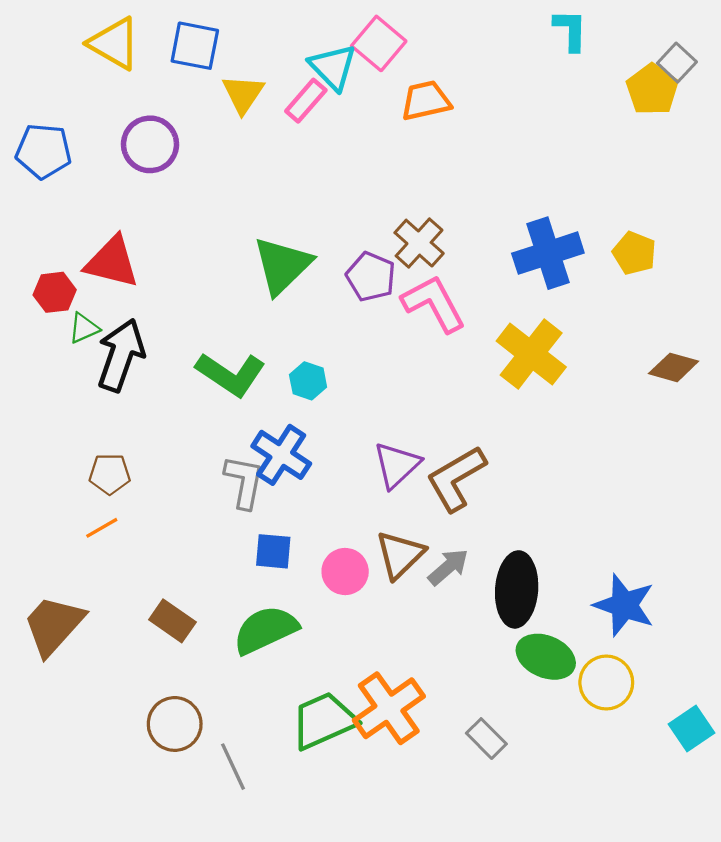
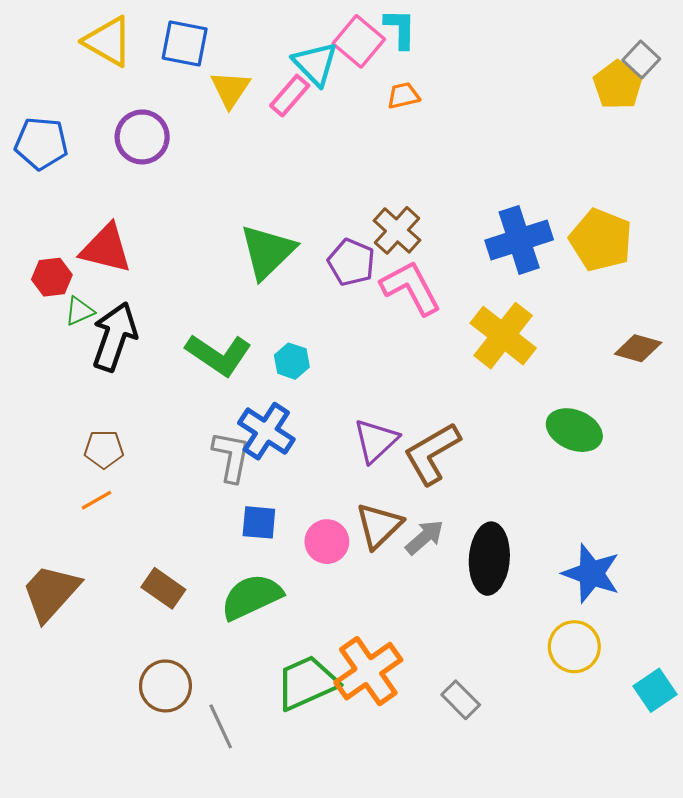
cyan L-shape: (570, 30) -> (400, 29), moved
orange trapezoid: (426, 101) -> (403, 96), size x0.7
yellow pentagon: (634, 253) -> (601, 240), size x1.5
green ellipse: (546, 657) -> (574, 430), moved

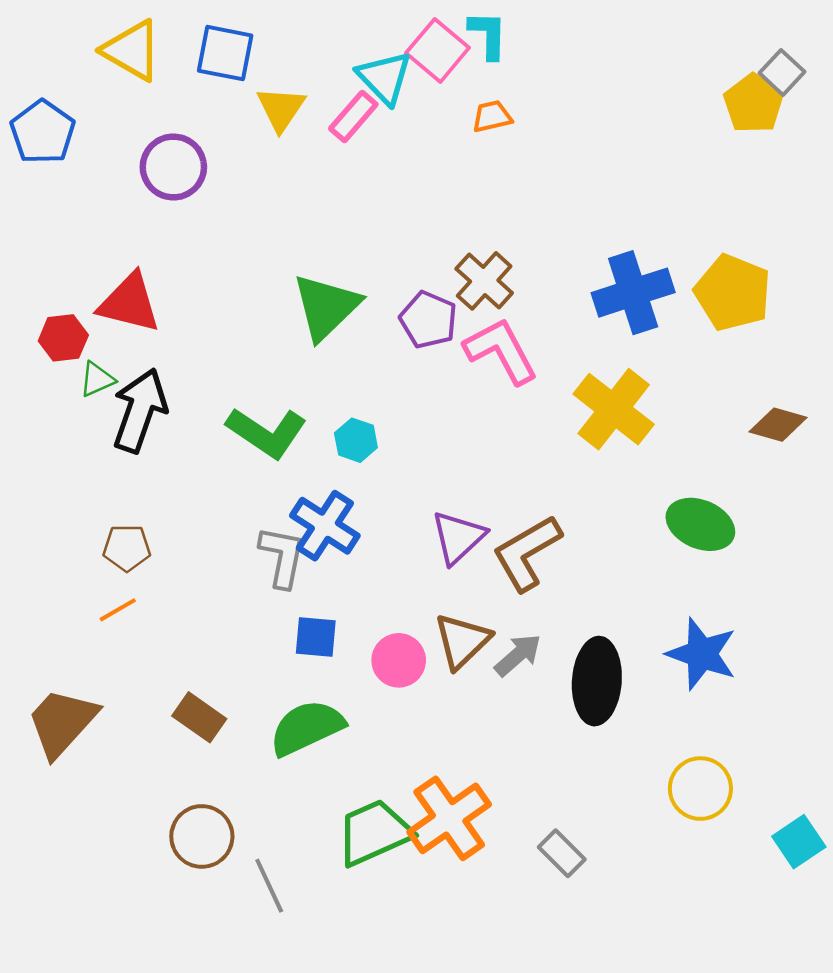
blue pentagon: (41, 143) -> (43, 132), moved, turned 30
blue star: (591, 573) -> (702, 654), moved

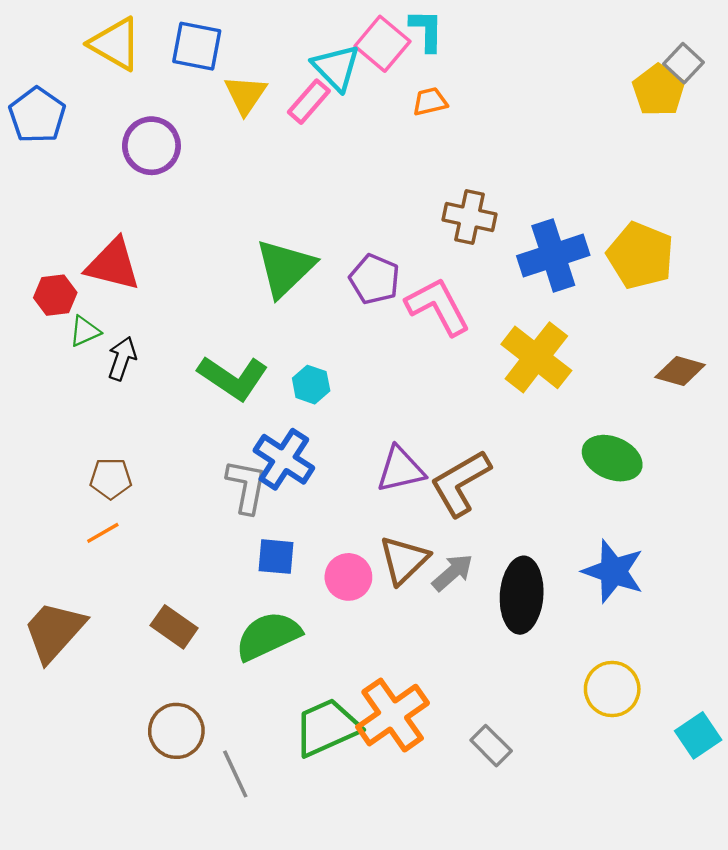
brown cross: (484, 281) -> (470, 217), moved, turned -30
black arrow: (140, 410) -> (122, 359), size x0.6
purple triangle: (458, 537) -> (400, 469), turned 30

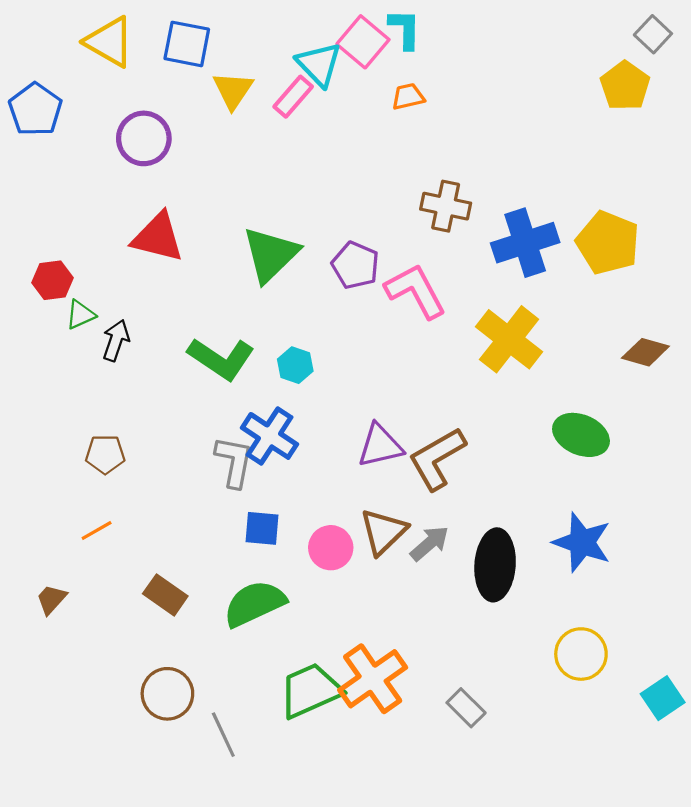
gray square: (683, 63) -> (653, 34), moved
red triangle: (113, 265) -> (158, 237), moved
orange line: (103, 533) -> (97, 531), moved
brown trapezoid: (54, 631) -> (51, 599), size x0.5

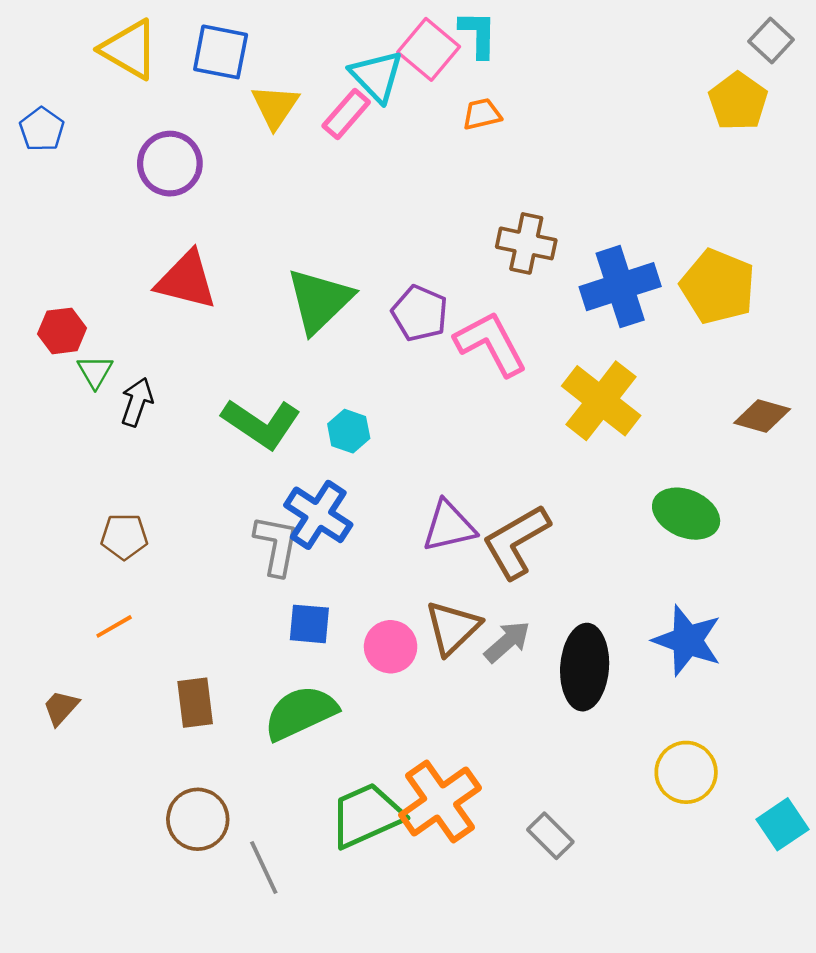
blue pentagon: (35, 109) -> (42, 129), size x0.7
green triangle: (80, 315) -> (95, 372), turned -36
brown rectangle: (165, 595) -> (195, 703), turned 48

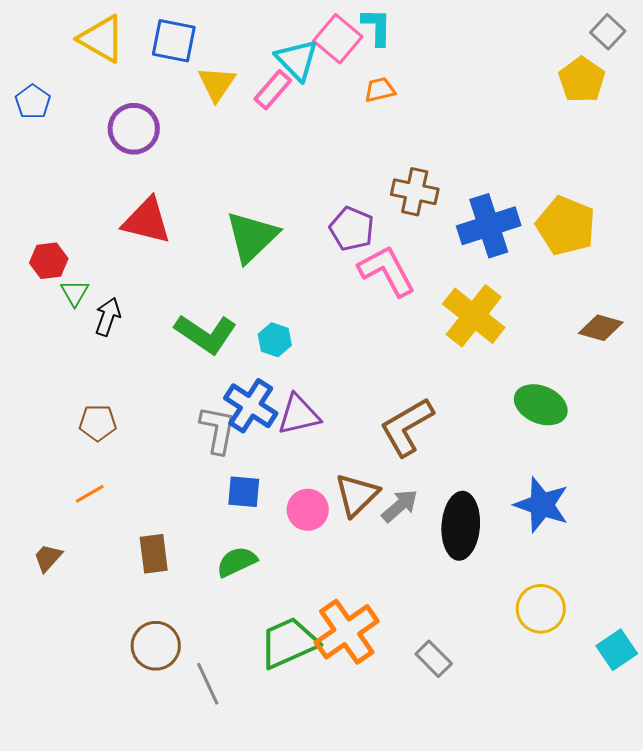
purple pentagon: (420, 313) -> (352, 229), moved
purple triangle: (449, 526) -> (299, 415), moved
green semicircle: (300, 713) -> (237, 562), size x0.7

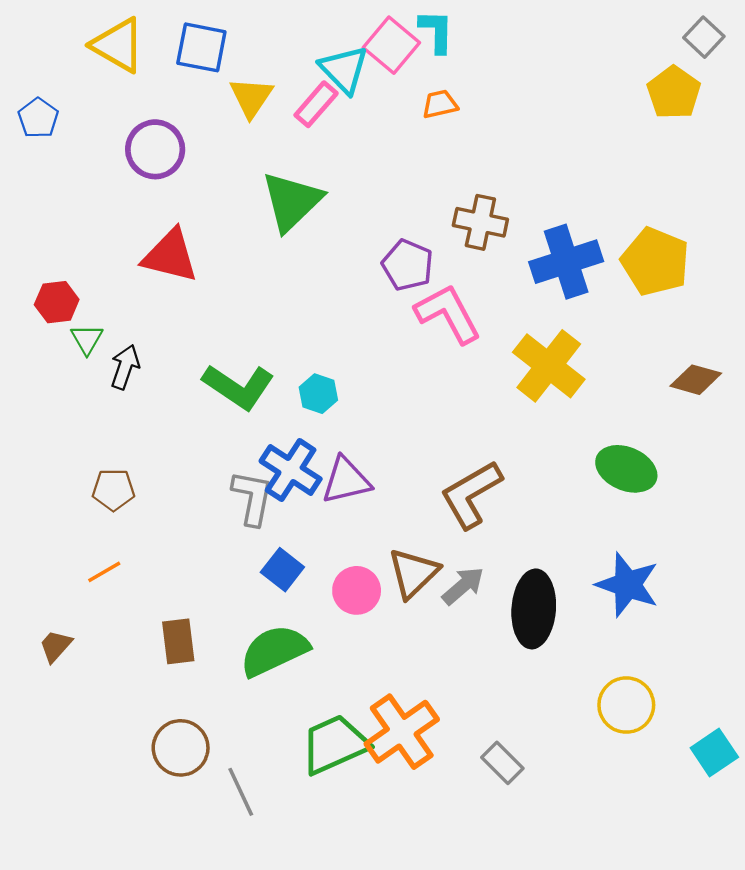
green triangle: (252, 237) -> (292, 201), moved
blue square: (244, 492) -> (282, 570), turned 33
green semicircle: (237, 562) -> (274, 651), size x1.5

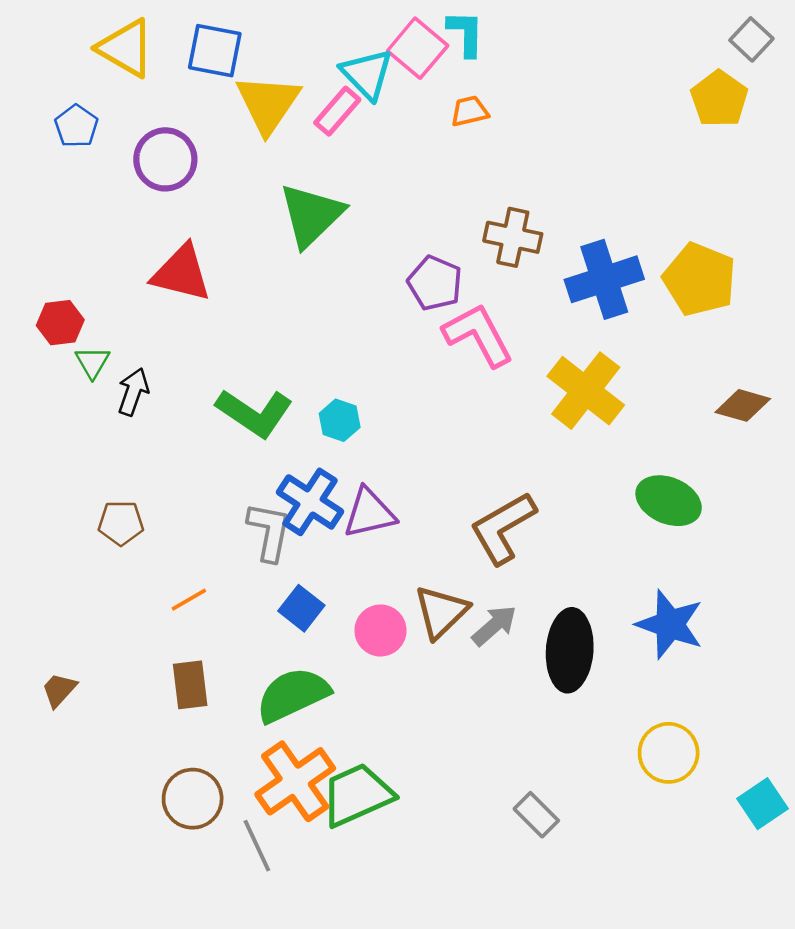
yellow triangle: (251, 97) -> (268, 104), size x1.4
blue pentagon: (38, 118) -> (76, 126), moved
orange line: (104, 572) -> (189, 600), moved
orange cross: (402, 732) -> (295, 781), moved

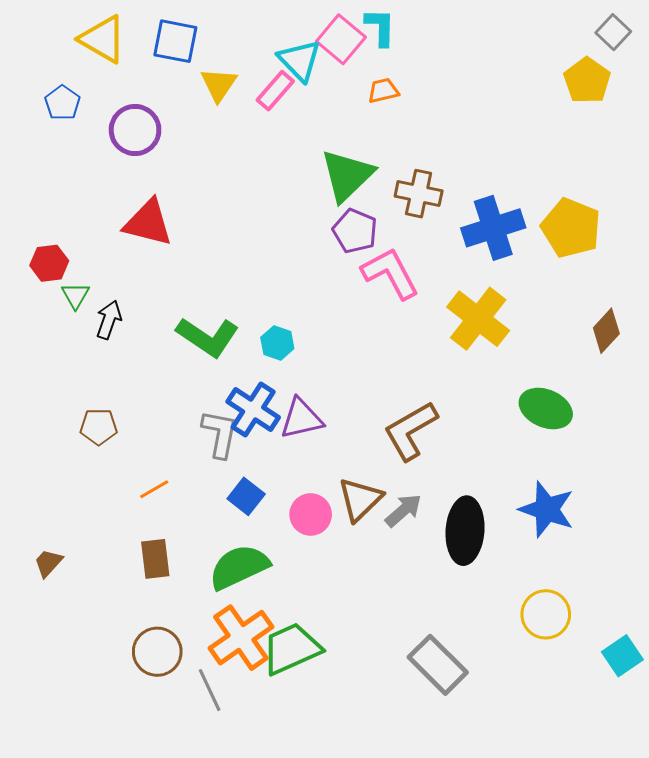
yellow triangle: (268, 104) -> (219, 85), size x0.7
green triangle: (311, 215) -> (347, 175), moved
brown diamond: (743, 405) -> (606, 331), turned -63
gray rectangle: (536, 815) -> (438, 665), size x1.6

